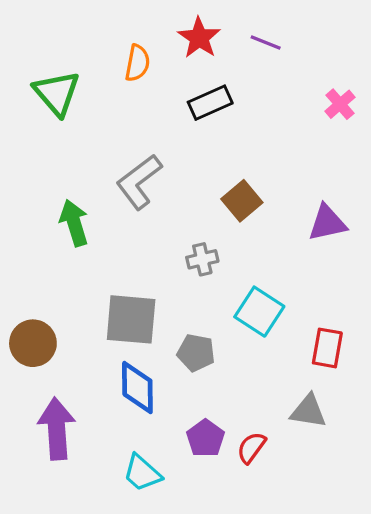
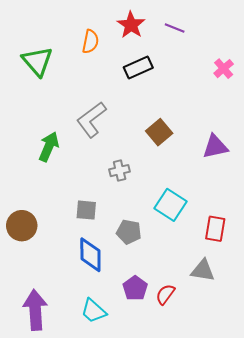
green arrow: (74, 223) -> (49, 147), turned 40
gray cross: (202, 259) -> (120, 171), moved
gray square: (131, 319) -> (86, 210), size x0.6
purple arrow: (57, 429) -> (35, 310), moved

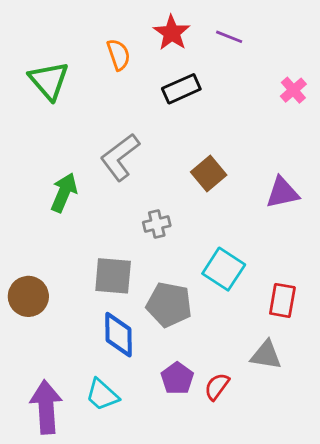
orange semicircle: (90, 42) -> (119, 55), turned -30
gray square: (86, 210) -> (113, 276), size x1.4
gray pentagon: (129, 232) -> (169, 305), size x1.4
cyan trapezoid: (94, 311) -> (102, 395), moved

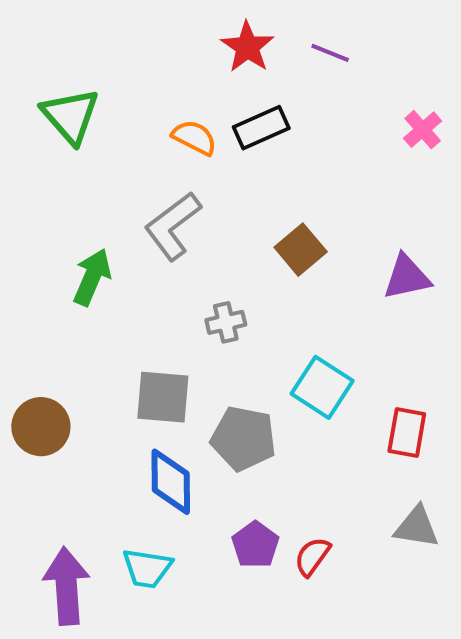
orange semicircle: (119, 55) -> (194, 137), moved, turned -44
gray triangle: (266, 355) -> (417, 527), moved
cyan trapezoid: (102, 395) -> (147, 568), turned -33

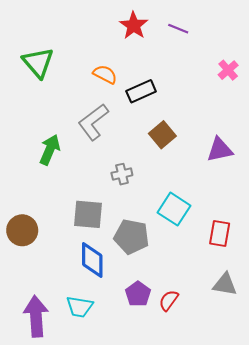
black rectangle: (261, 128) -> (141, 91), moved

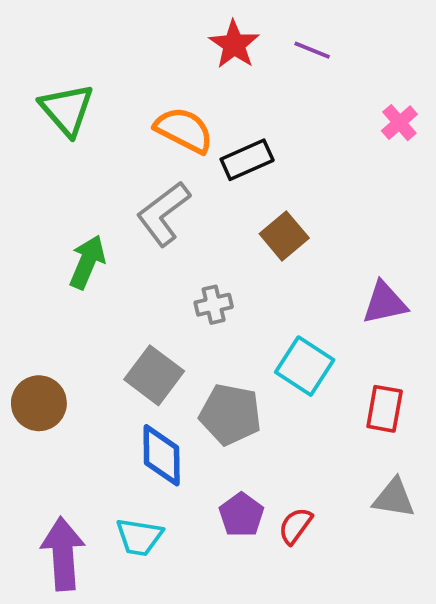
orange semicircle: (105, 74) -> (184, 130), size x1.4
purple triangle: (220, 150) -> (385, 303), moved
gray square: (88, 214) -> (154, 375), turned 32

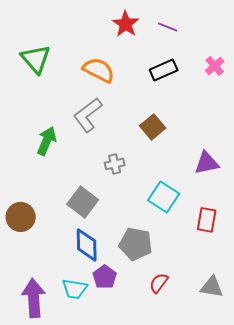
black rectangle: (247, 160) -> (164, 70), moved
gray pentagon: (230, 414) -> (136, 244), moved
gray triangle: (394, 498) -> (212, 287), moved
purple pentagon: (241, 515) -> (105, 277), moved

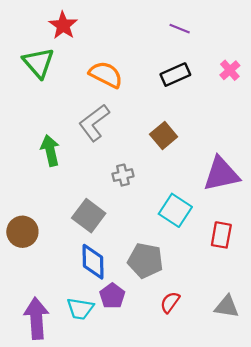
red star: (126, 24) -> (63, 25), moved
green arrow: (47, 141) -> (50, 150), turned -36
purple triangle: (207, 163) -> (221, 174), size x1.4

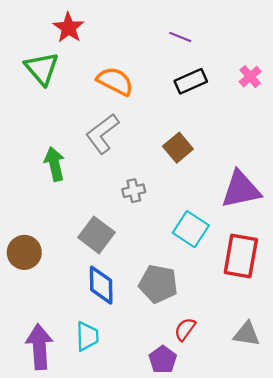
purple line: (180, 29) -> (180, 37), moved
red rectangle: (221, 235) -> (241, 256), size x1.5
purple pentagon: (112, 296) -> (163, 360), moved
cyan trapezoid: (80, 309) -> (87, 336), turned -100

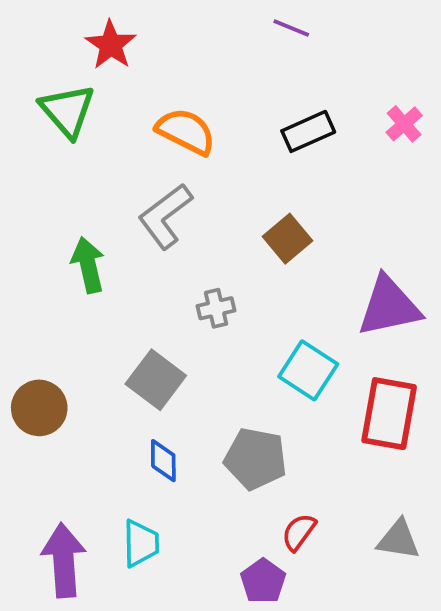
purple line: (180, 37) -> (291, 28), moved
blue diamond: (101, 285) -> (163, 461), size x0.7

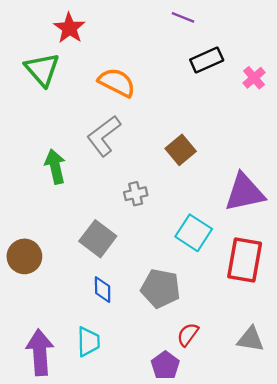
black rectangle: (308, 131) -> (207, 60), moved

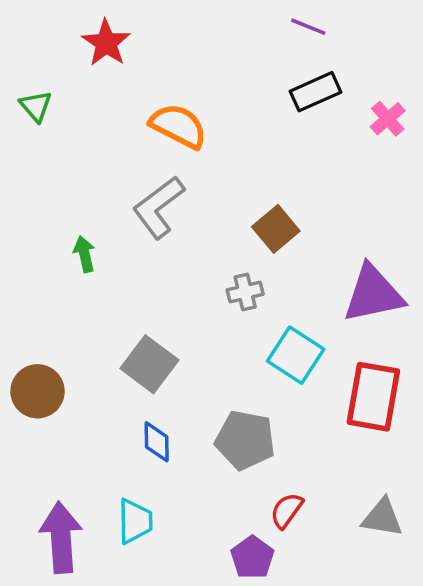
purple line: (183, 17) -> (308, 27), moved
green triangle: (42, 69) -> (36, 106), moved, size x0.6
green arrow: (55, 167) -> (84, 254), size x0.7
gray cross: (136, 194) -> (245, 292), moved

